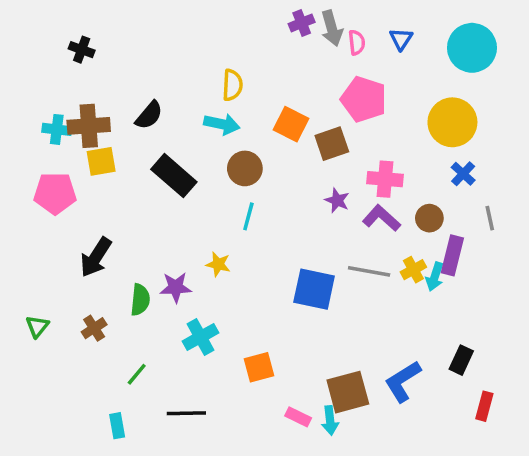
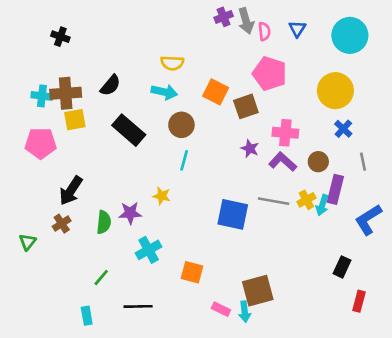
yellow semicircle: (232, 85) -> (172, 63), turned 90
brown cross: (94, 328) -> (62, 224), moved
orange square: (259, 367) -> (192, 272), turned 30
blue L-shape: (403, 381) -> (368, 220), moved

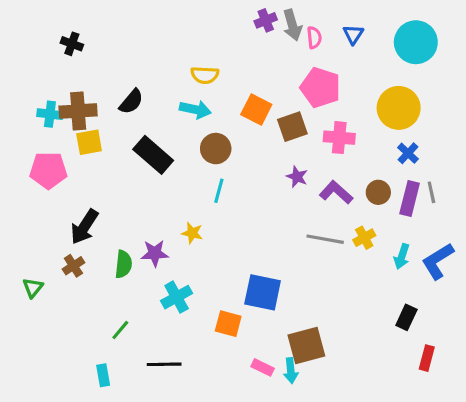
pink cross: (285, 133) -> (339, 138), moved
purple rectangle: (335, 189) -> (410, 199), moved
cyan arrow: (322, 205) -> (402, 256), moved
blue square: (233, 214) -> (263, 292), moved

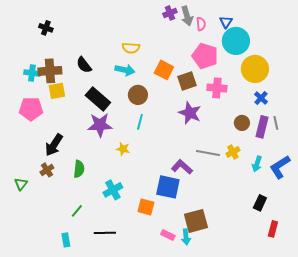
cyan circle: (416, 42) -> (236, 41), moved
black semicircle: (131, 102) -> (84, 65), turned 102
purple star: (297, 177) -> (190, 113), size x1.6
purple L-shape: (336, 192) -> (182, 167), moved
purple star: (155, 253) -> (100, 125), moved, size x1.4

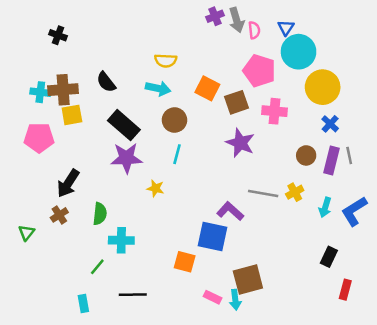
cyan cross: (113, 190) -> (121, 240), moved, turned 30

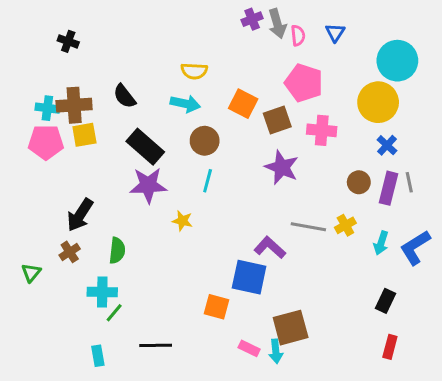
cyan circle: (299, 52) -> (397, 61), moved
pink pentagon: (39, 138) -> (46, 142), moved
cyan cross: (121, 240) -> (102, 292), moved
red rectangle: (345, 290) -> (390, 347), moved

